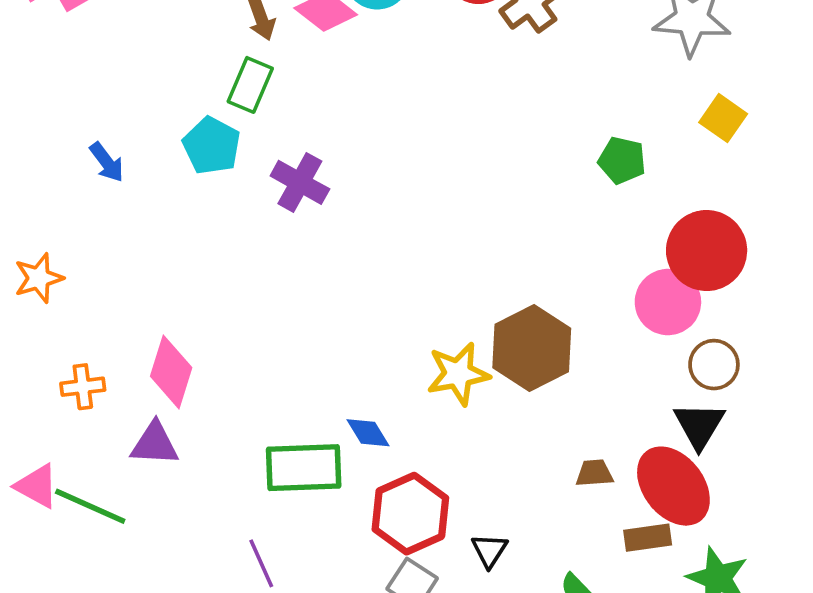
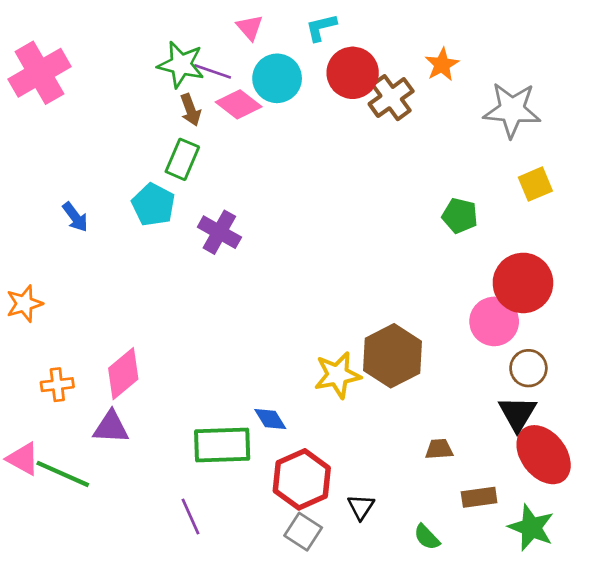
yellow square: (723, 118) -> (535, 184), turned 32
pink diamond: (171, 372) -> (123, 374), turned 33
red ellipse: (673, 486) -> (544, 455), moved

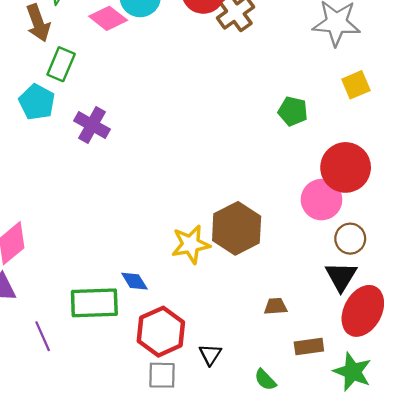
brown arrow: (191, 110) -> (38, 23), moved, size x1.4
red ellipse: (544, 455) -> (363, 311), turned 66
purple line: (191, 517) -> (43, 336), moved
gray square: (303, 532) -> (162, 375), turned -32

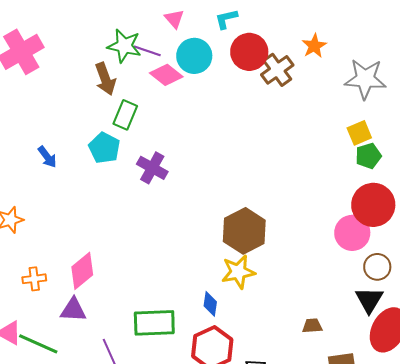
yellow square: (356, 85) -> (359, 133), moved
green pentagon: (293, 111) -> (368, 156), moved, turned -30
brown hexagon: (237, 228) -> (244, 231), moved
blue diamond: (134, 281) -> (210, 304), moved, turned 40

